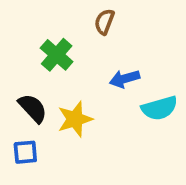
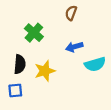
brown semicircle: (104, 22) -> (71, 13), moved
black semicircle: (33, 108) -> (20, 64), turned 48

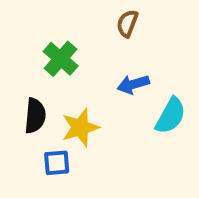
cyan semicircle: (95, 64) -> (171, 116), turned -45
blue square: (15, 90) -> (57, 163), moved

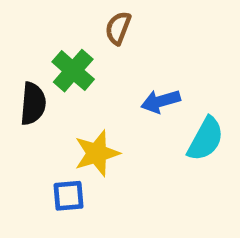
brown semicircle: (127, 23) -> (118, 28), moved
black semicircle: (35, 116) -> (33, 104), moved

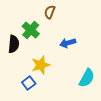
cyan semicircle: (206, 139) -> (87, 78), moved
blue square: (68, 196) -> (29, 83), turned -32

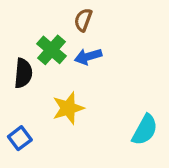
blue arrow: (68, 43) -> (88, 57), moved
blue square: (29, 83) -> (20, 138), moved

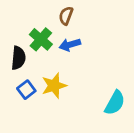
blue square: (20, 138) -> (26, 90), moved

